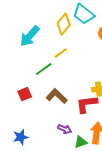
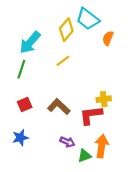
green line: (44, 69) -> (21, 69), moved, turned -36
blue star: (21, 137) -> (20, 138), moved

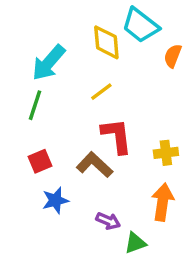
yellow diamond: (66, 30) -> (106, 42), turned -45
red L-shape: (91, 115) -> (117, 136), moved, turned 90
blue star: (20, 138) -> (55, 200), moved
orange arrow: (102, 146) -> (163, 202), moved

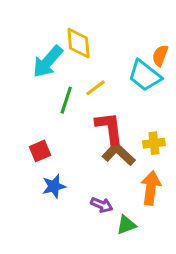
cyan trapezoid: (140, 25) -> (145, 75), moved
yellow diamond: (106, 42) -> (79, 43), moved
green line: (35, 105) -> (66, 100), moved
brown L-shape: (95, 165) -> (119, 154), moved

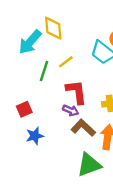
brown L-shape: (119, 154) -> (83, 128), moved
purple arrow: (102, 205) -> (71, 110), moved
green triangle: (126, 225) -> (89, 165), size x1.6

